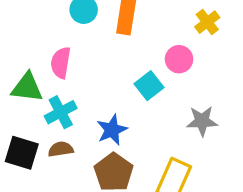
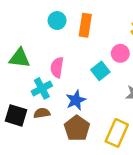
pink semicircle: (61, 63) -> (57, 67), moved
green triangle: (27, 87) -> (20, 58), moved

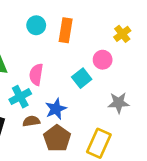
brown semicircle: (42, 113) -> (31, 121), moved

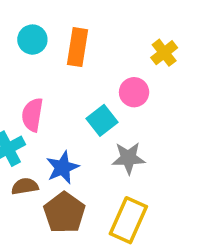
gray star: (119, 103) -> (128, 158), moved

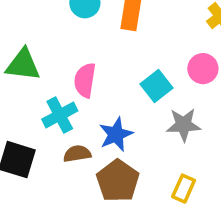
pink circle: (134, 92) -> (203, 69), moved
yellow rectangle: (128, 220) -> (184, 189), size x0.6

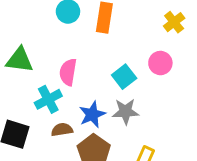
gray star: (184, 125) -> (126, 111), moved

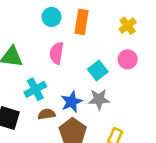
yellow cross: (174, 22) -> (128, 26), moved
pink semicircle: (68, 72) -> (57, 53), moved

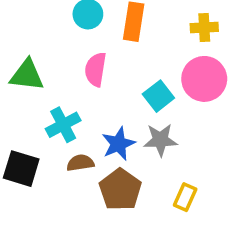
yellow cross: (128, 26) -> (204, 27), turned 35
pink circle: (128, 59) -> (204, 79), size x1.5

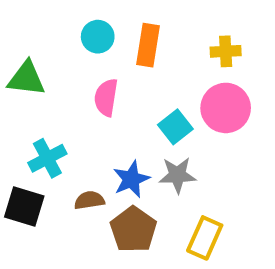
green triangle: (27, 75) -> (26, 79), moved
cyan cross: (63, 125) -> (47, 158), moved
yellow rectangle: (185, 197) -> (205, 238), size x1.4

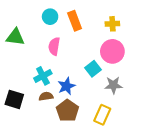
orange rectangle: (148, 45) -> (75, 21), turned -30
cyan square: (175, 127) -> (93, 69), moved
cyan cross: (47, 158) -> (43, 76), moved
gray star: (177, 175) -> (113, 85), moved

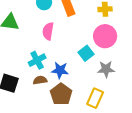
blue star: (66, 86) -> (60, 70), turned 30

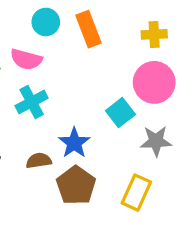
pink semicircle: (48, 31) -> (26, 59), moved, turned -84
cyan cross: (37, 60) -> (32, 102), moved
blue star: (60, 70) -> (74, 143), turned 30

